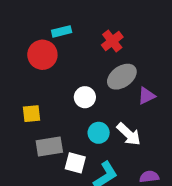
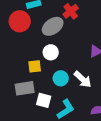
gray ellipse: (122, 77) -> (53, 26), moved
yellow square: (31, 114) -> (35, 66), moved

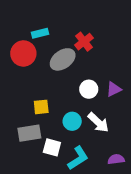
white circle: (51, 52) -> (89, 89), moved

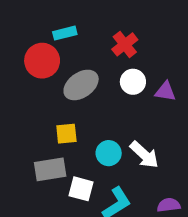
gray ellipse: (63, 59) -> (81, 85), moved
white circle: (89, 89) -> (133, 82), moved
purple triangle: (114, 89) -> (165, 91), moved, turned 35

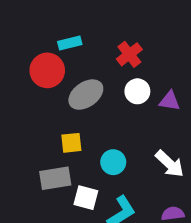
white arrow: (144, 155) -> (170, 164), moved

